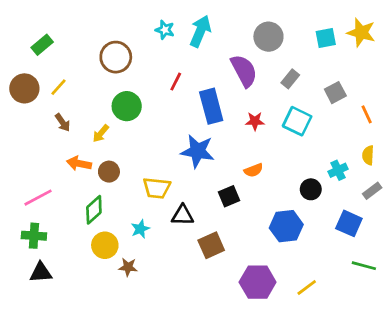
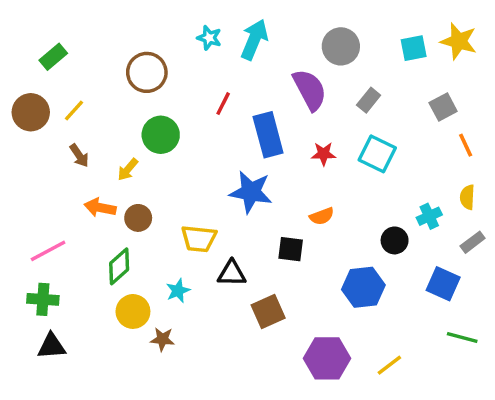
gray square: (335, 93) -> (443, 107), moved
black square: (229, 196) -> (291, 249), turned 30

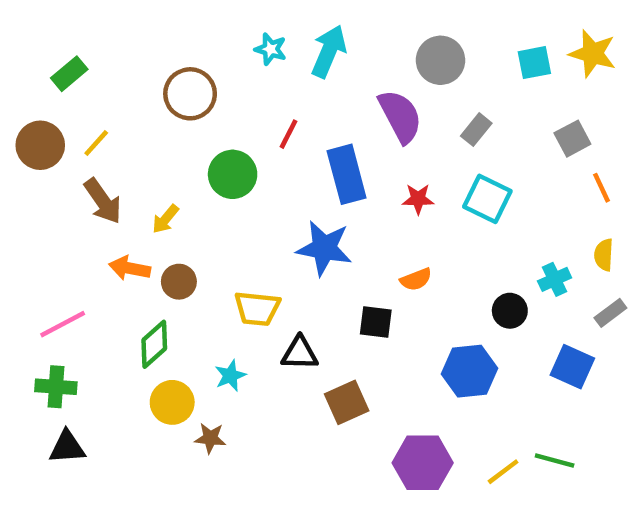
green circle: (161, 135) -> (233, 174), moved
brown arrow: (79, 156) -> (103, 201), size x1.5
green line: (462, 337) -> (555, 461), moved

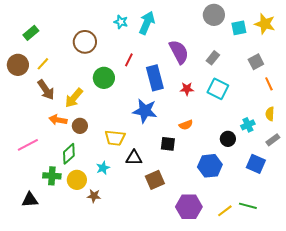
gray circle: (441, 60) -> (214, 15), moved
yellow arrow: (165, 219) -> (74, 98), size x1.5
green cross: (56, 387) -> (52, 176), moved

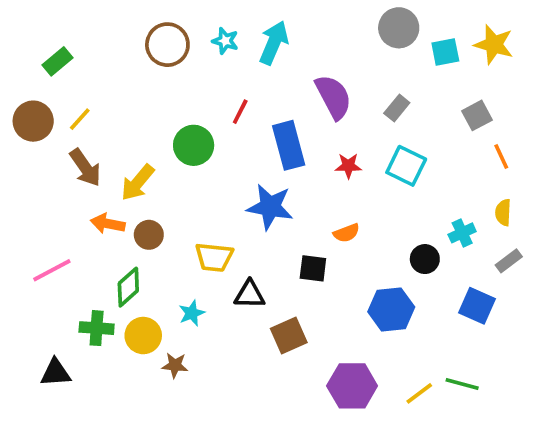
brown circle: (85, 42) -> (167, 45), moved

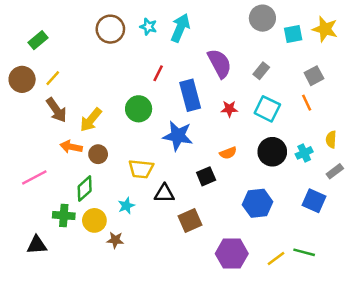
green circle: (194, 145) -> (139, 109), moved
orange line: (501, 156) -> (307, 103), moved
black circle: (425, 259) -> (272, 152), moved, size x1.5
black square: (313, 268) -> (206, 176), turned -30

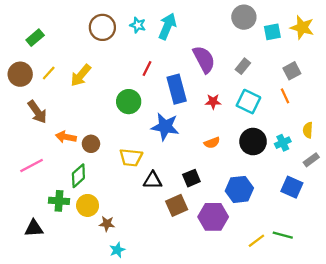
brown arrow: (56, 110) -> (37, 112), moved
yellow arrow: (91, 120) -> (81, 75), moved
black square: (206, 176) -> (191, 178), moved
cyan star: (126, 206) -> (117, 250), moved
purple hexagon: (232, 254) -> (213, 217), moved

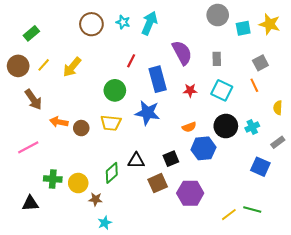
gray rectangle: (243, 66) -> (217, 59), turned -40
yellow semicircle: (308, 130) -> (278, 108), moved
yellow trapezoid: (131, 158) -> (111, 123), moved
green diamond: (78, 176) -> (112, 173), moved
blue hexagon: (239, 189) -> (203, 148), moved

